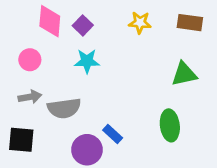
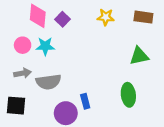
cyan star: (87, 61) -> (45, 46), moved
blue rectangle: (113, 134) -> (85, 101), turned 32

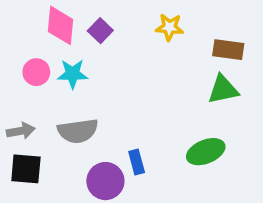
brown rectangle: (143, 17) -> (228, 50), moved
gray arrow: (23, 73) -> (21, 131), moved
green ellipse: (128, 95) -> (206, 152), turned 75

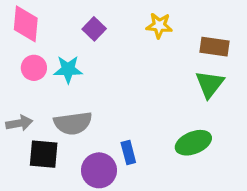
pink diamond: (61, 25) -> (26, 24), moved
green triangle: (223, 89) -> (210, 84), turned -40
black square: (26, 169) -> (44, 154), moved

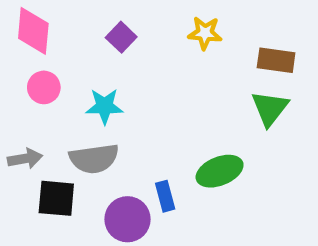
cyan star: (68, 69) -> (104, 106), moved
green ellipse: (193, 143) -> (220, 171), moved

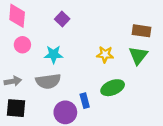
yellow star: (205, 33) -> (105, 54), moved
black square: (56, 198) -> (16, 108), moved

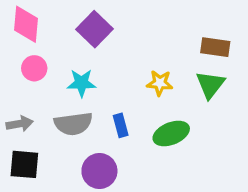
purple square: (62, 19) -> (95, 29), size x1.5
blue rectangle: (85, 101) -> (121, 125), moved

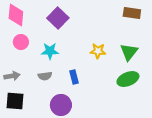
brown rectangle: (215, 47) -> (132, 13), moved
gray semicircle: (73, 124) -> (45, 76), size x0.6
green ellipse: (171, 133) -> (128, 79), moved

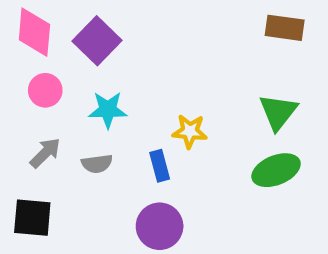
purple square: (58, 18) -> (97, 41), moved
yellow star: (98, 51) -> (190, 131), moved
gray arrow: (12, 76) -> (45, 153), moved, turned -35
purple circle: (61, 105) -> (160, 226), moved

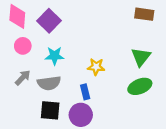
gray semicircle: (97, 164) -> (49, 83), size x1.5
blue rectangle: (160, 166) -> (85, 92), moved
black square: (32, 218) -> (50, 110), moved

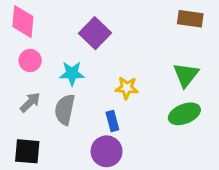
purple square: (49, 21) -> (95, 33), moved
gray semicircle: (49, 83) -> (65, 110), turned 110
black square: (50, 110) -> (27, 151), moved

